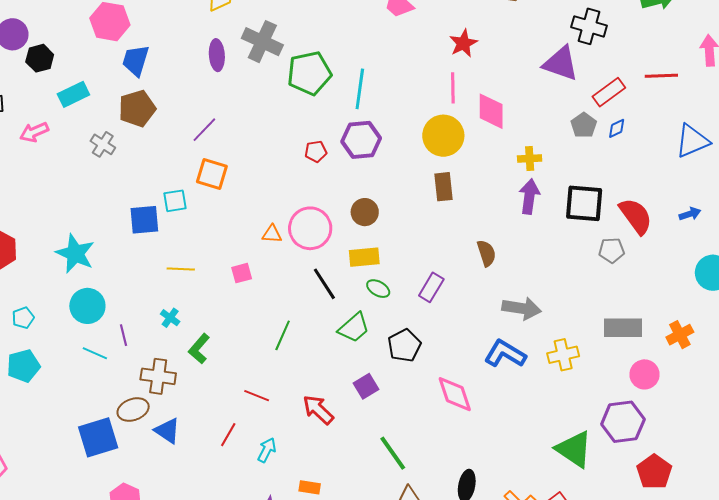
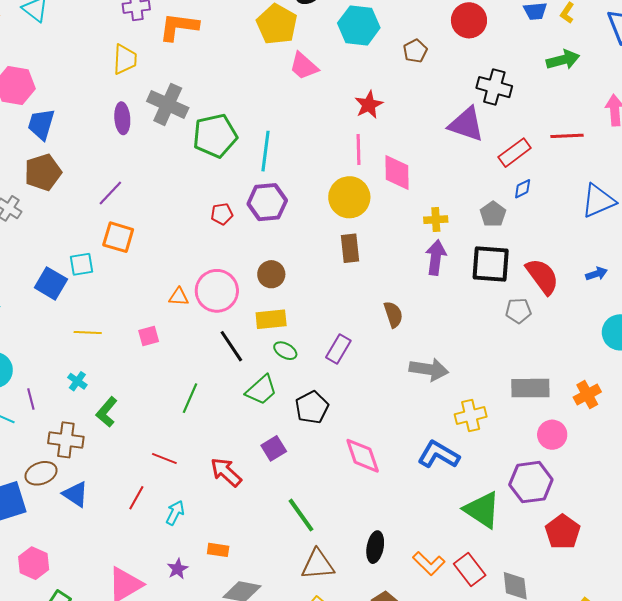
gray pentagon: (584, 125) -> (493, 214), moved
blue square: (144, 220) -> (51, 283), turned 36
blue L-shape: (505, 354) -> (439, 455), moved

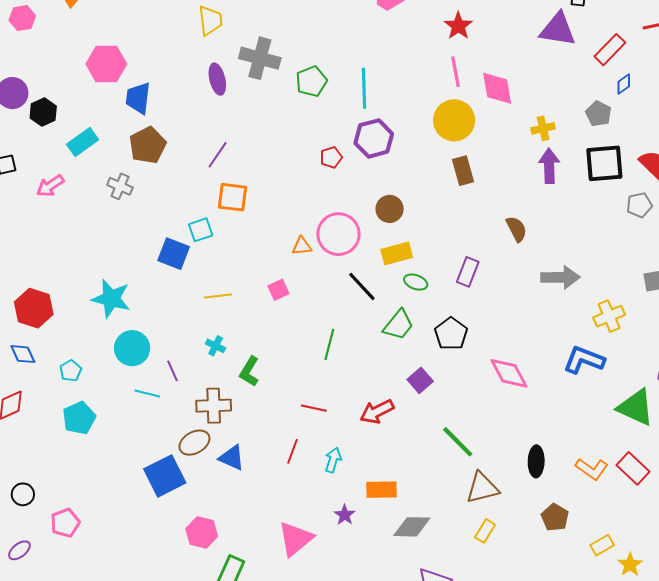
green pentagon: (215, 136) -> (311, 81), size x0.7
red arrow: (226, 472) -> (377, 412), turned -60
orange rectangle: (218, 550) -> (382, 490), size x1.4

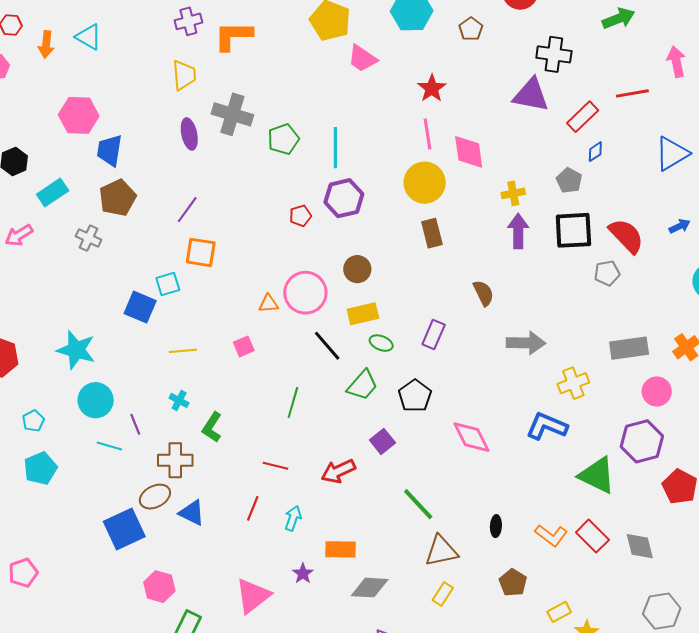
black ellipse: (536, 461) -> (496, 526), size x0.7

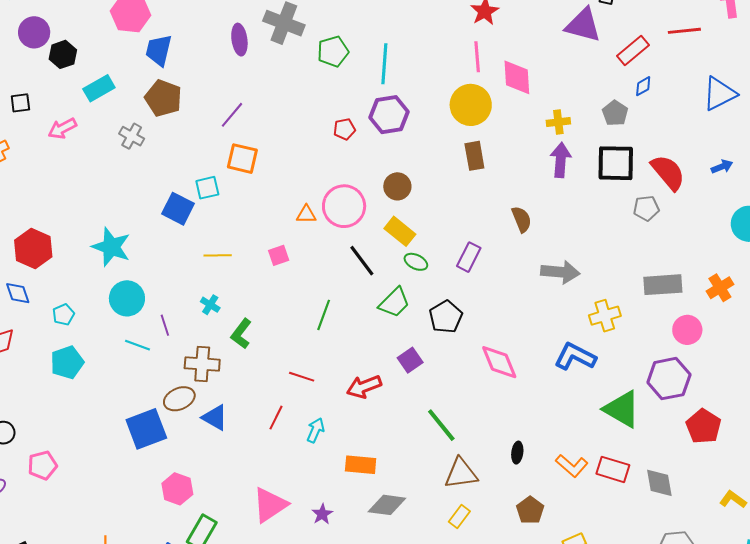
brown pentagon: (118, 198) -> (163, 98), turned -30
yellow rectangle: (363, 314) -> (400, 231), turned 48
red rectangle: (592, 536) -> (613, 469), turned -32
purple star: (303, 573) -> (322, 514), moved

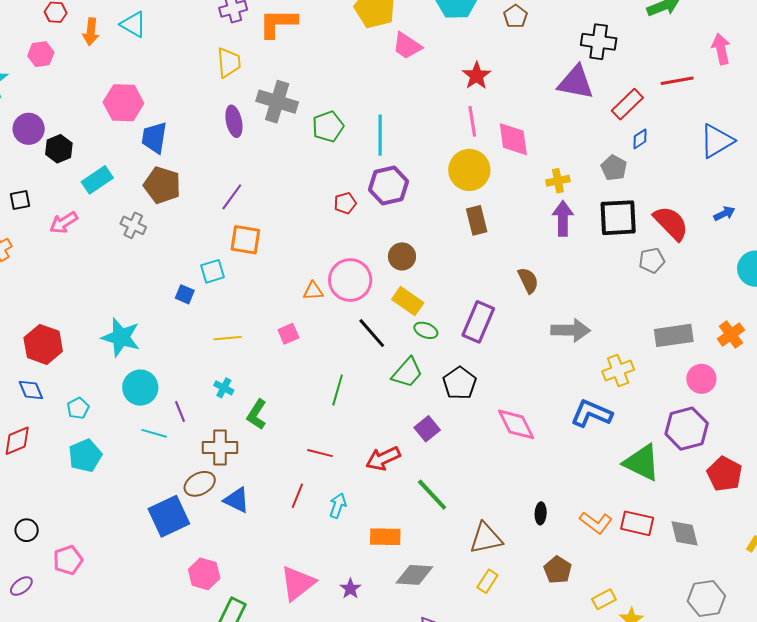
blue square: (178, 209) -> (185, 294), size x0.6
purple rectangle: (469, 257) -> (478, 322), size x1.4
green line: (441, 425) -> (432, 495), moved

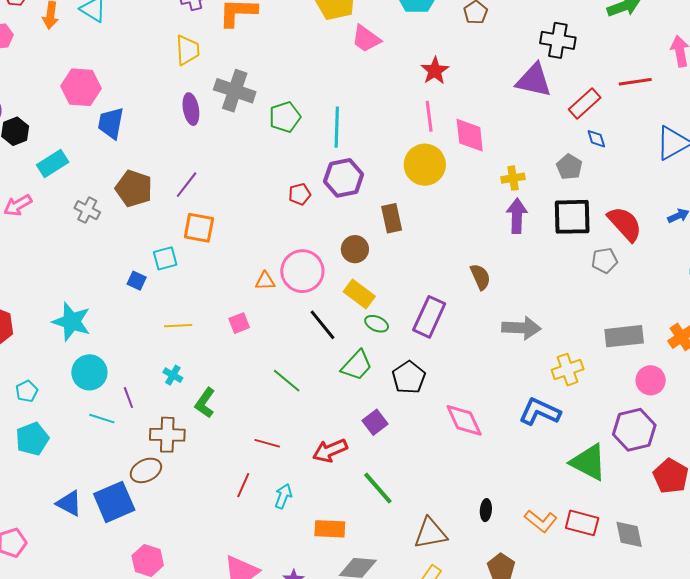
blue diamond: (640, 139) -> (596, 139), turned -75
brown pentagon: (162, 185) -> (134, 189), moved
brown rectangle: (477, 220) -> (392, 218), moved
green line: (338, 390) -> (287, 381), turned -68
blue triangle: (237, 500) -> (69, 503), moved

